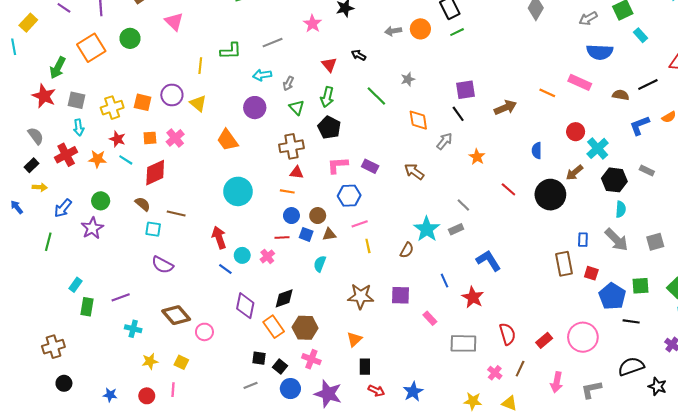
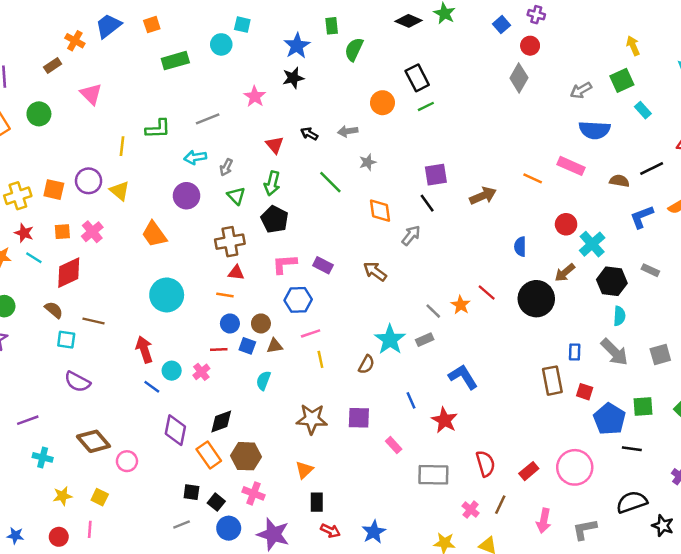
gray arrow: (393, 31) -> (348, 131), moved
orange star: (477, 157) -> (461, 305), moved

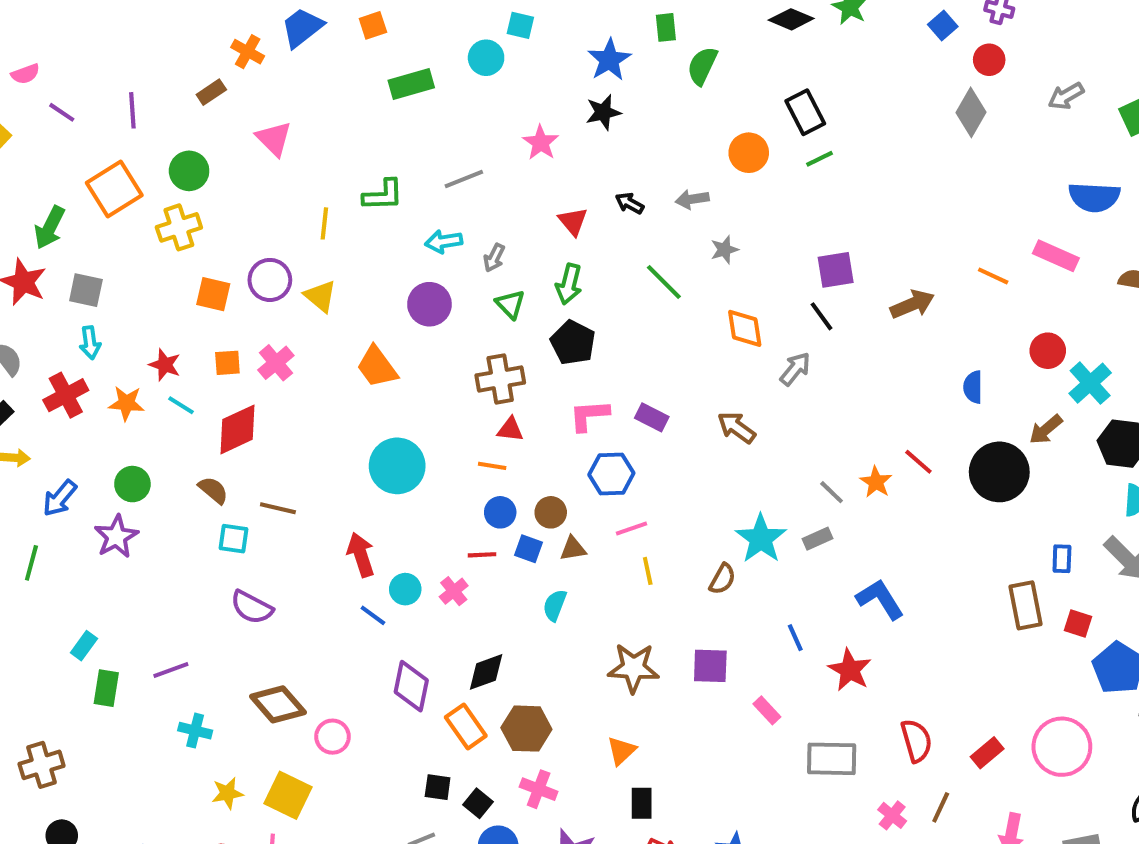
gray arrow: (581, 90) -> (1066, 96), moved
yellow cross: (18, 196) -> (179, 227), moved
yellow square: (100, 497) -> (288, 795), size x1.6

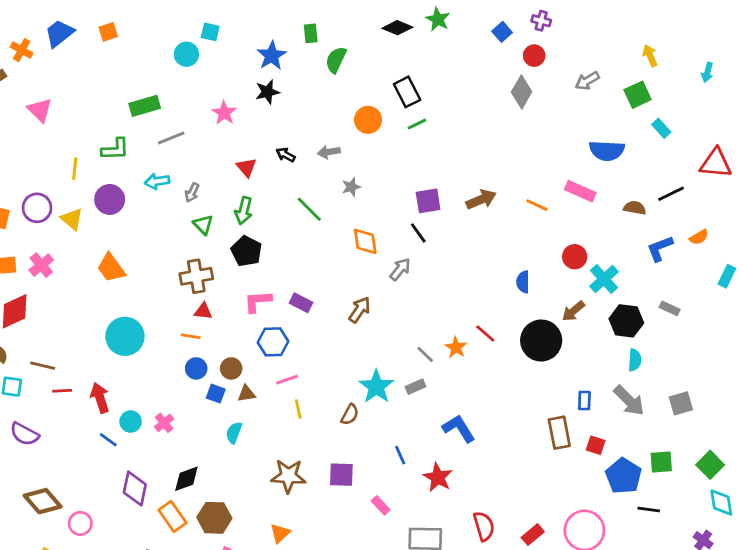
green rectangle: (411, 84) -> (145, 106), moved
purple circle: (429, 304) -> (110, 199), moved
brown arrow: (912, 304) -> (481, 199), moved
brown arrow: (737, 427) -> (360, 310), turned 88
red line: (482, 555) -> (62, 391), moved

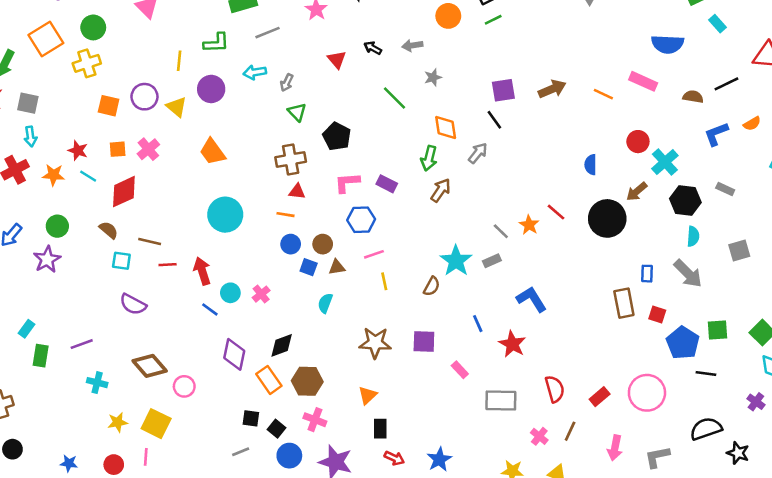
green arrow: (244, 211) -> (429, 158), moved
gray square: (681, 403) -> (739, 250), moved

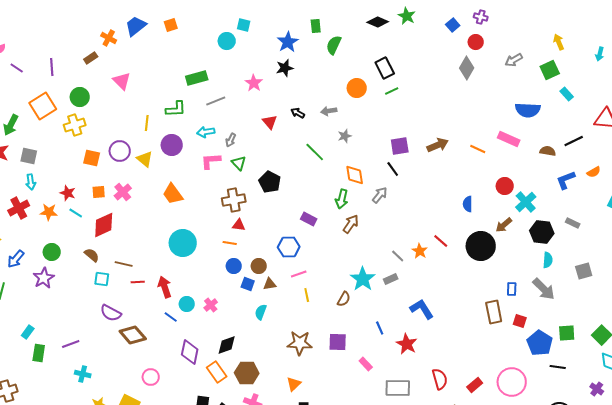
pink L-shape: (347, 183) -> (211, 161), moved
brown diamond: (150, 366) -> (133, 335), moved

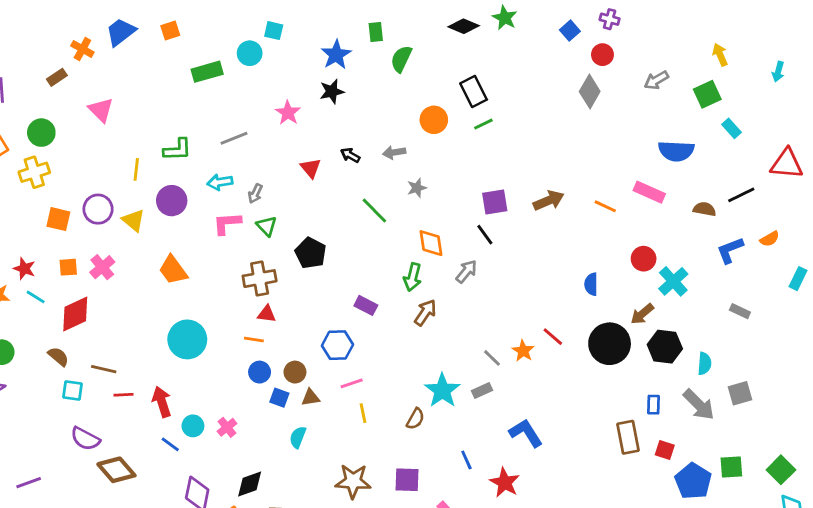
green rectangle: (197, 78) -> (207, 72), moved
black hexagon: (542, 232) -> (665, 347), moved
gray square: (584, 271) -> (740, 393), moved

